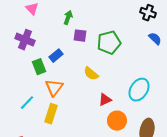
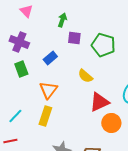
green pentagon: (109, 43) -> (103, 45), turned 30
green rectangle: (39, 67) -> (21, 69), moved
red triangle: (105, 100) -> (99, 102), size x1.5
cyan line: (27, 103) -> (15, 116), moved

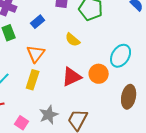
red triangle: (99, 102) -> (72, 77), moved
orange circle: (111, 123) -> (99, 74), moved

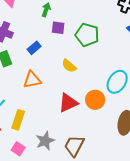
orange triangle: (36, 54) -> (32, 80), turned 42
yellow rectangle: (33, 80) -> (18, 120), moved

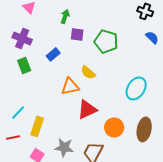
orange triangle: (32, 80) -> (70, 86), moved
orange circle: (95, 100) -> (114, 127), moved
gray star: (45, 141) -> (64, 147), turned 30

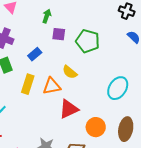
yellow rectangle: (37, 126) -> (28, 84), moved

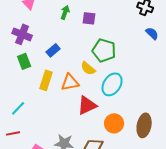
purple square: (59, 34) -> (89, 18), moved
green pentagon: (88, 41) -> (104, 50), moved
cyan ellipse: (118, 88) -> (112, 84), moved

